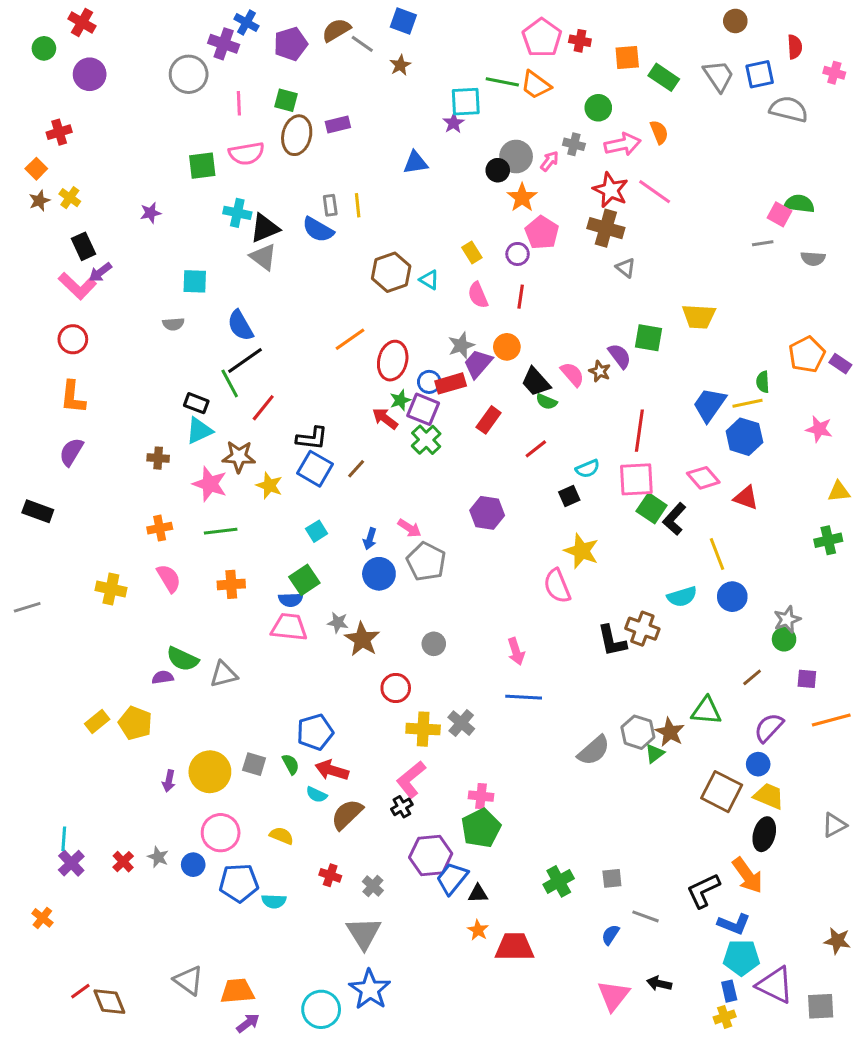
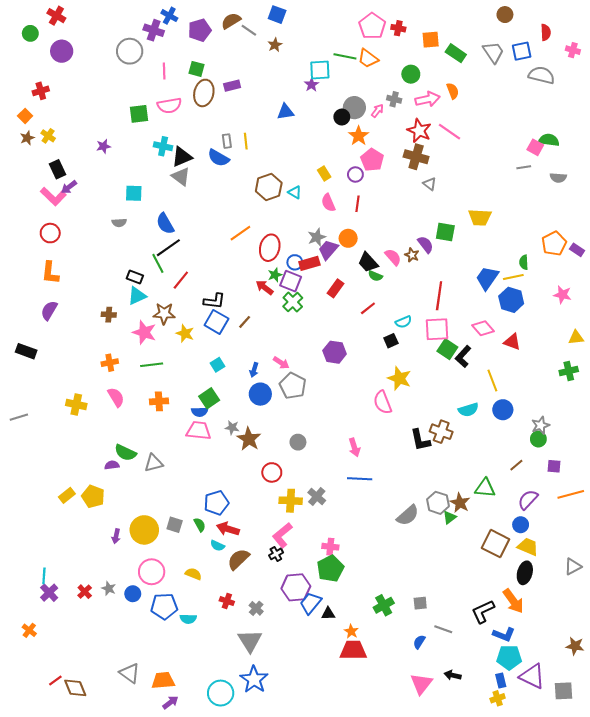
orange star: (478, 930) -> (351, 631), moved

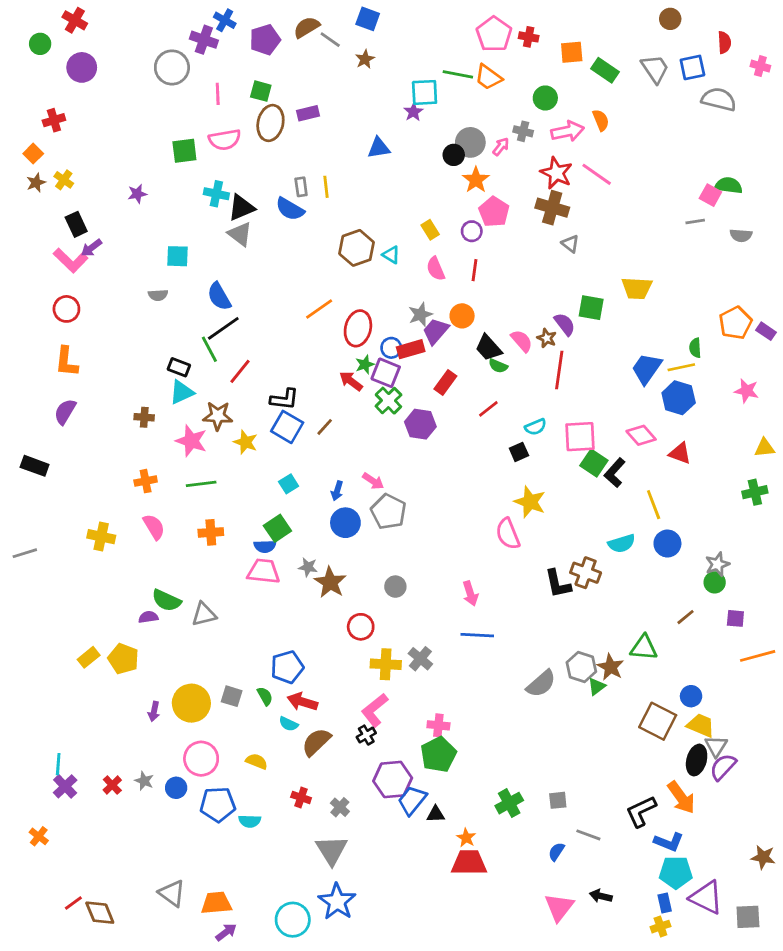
red line: (439, 296) -> (559, 370), moved
purple hexagon: (335, 352) -> (420, 424), moved
purple semicircle: (528, 500) -> (723, 767), moved
gray triangle: (573, 567) -> (716, 746), moved, turned -30

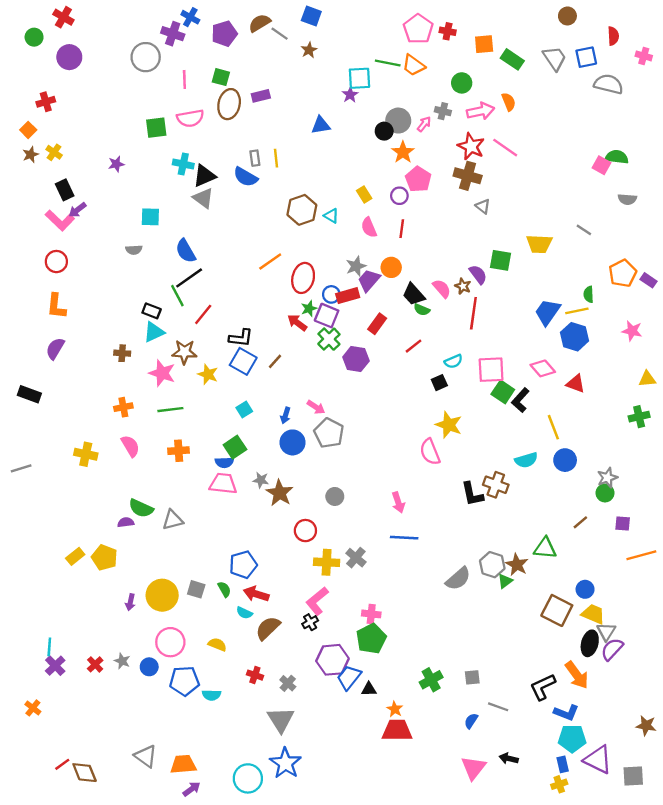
gray line: (695, 222) -> (584, 230), moved, turned 42

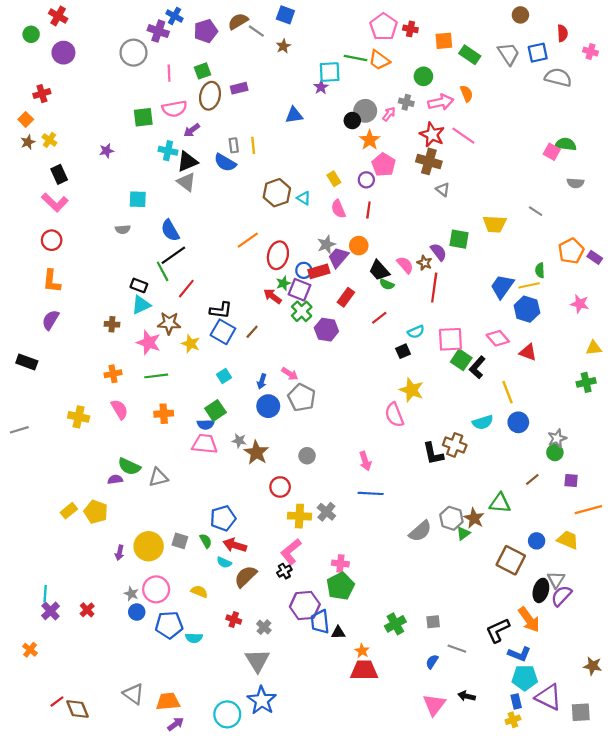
green square: (221, 77) -> (202, 71), turned -35
purple arrow: (78, 210) -> (192, 130), moved
yellow trapezoid: (593, 614) -> (568, 540), moved
gray star: (122, 661) -> (131, 594), moved
blue trapezoid: (349, 677) -> (320, 622), turned -45

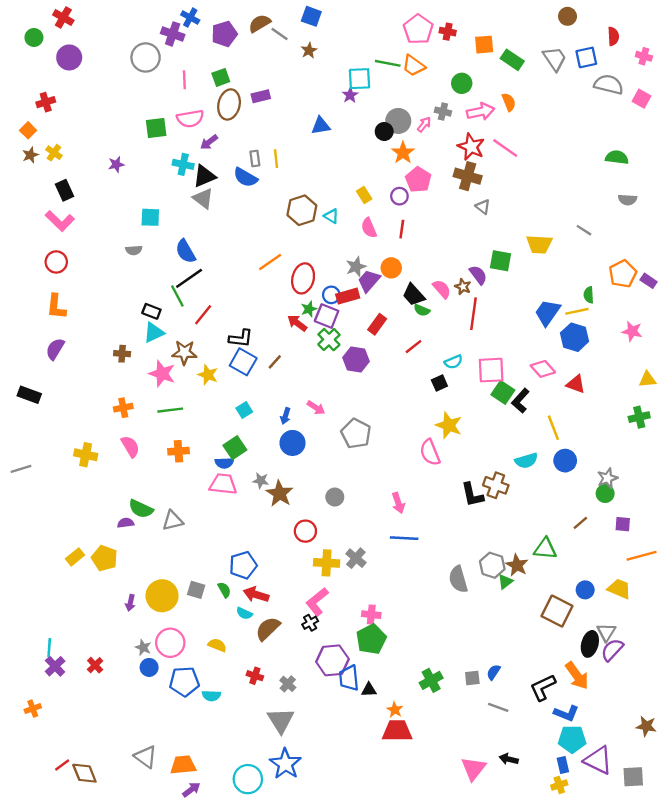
pink square: (552, 152) -> (642, 99), moved
gray pentagon: (302, 398) -> (356, 434), moved
gray semicircle: (420, 531) -> (458, 579), turned 115
orange cross: (30, 650) -> (33, 709), turned 32
blue semicircle: (432, 662) -> (493, 672), moved

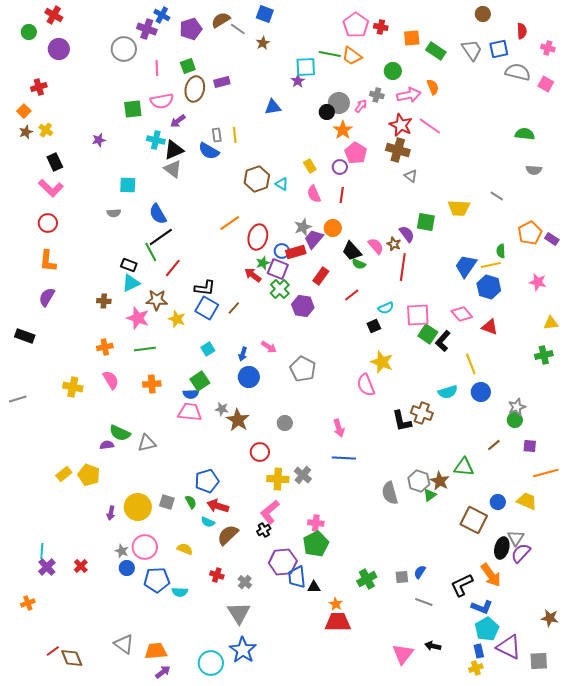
cyan pentagon: (572, 739) -> (487, 629), turned -30

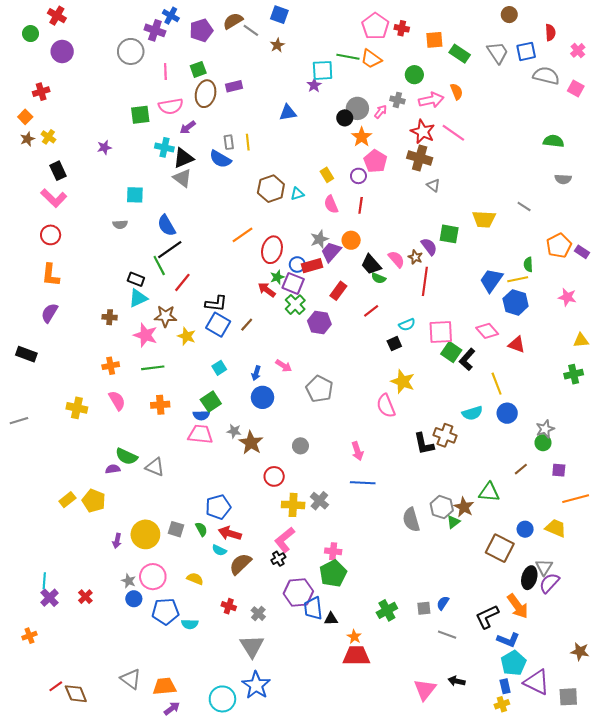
pink cross: (548, 48) -> (578, 50), turned 32
cyan triangle: (282, 184) -> (297, 194), turned -48
gray triangle: (147, 443) -> (155, 467), turned 36

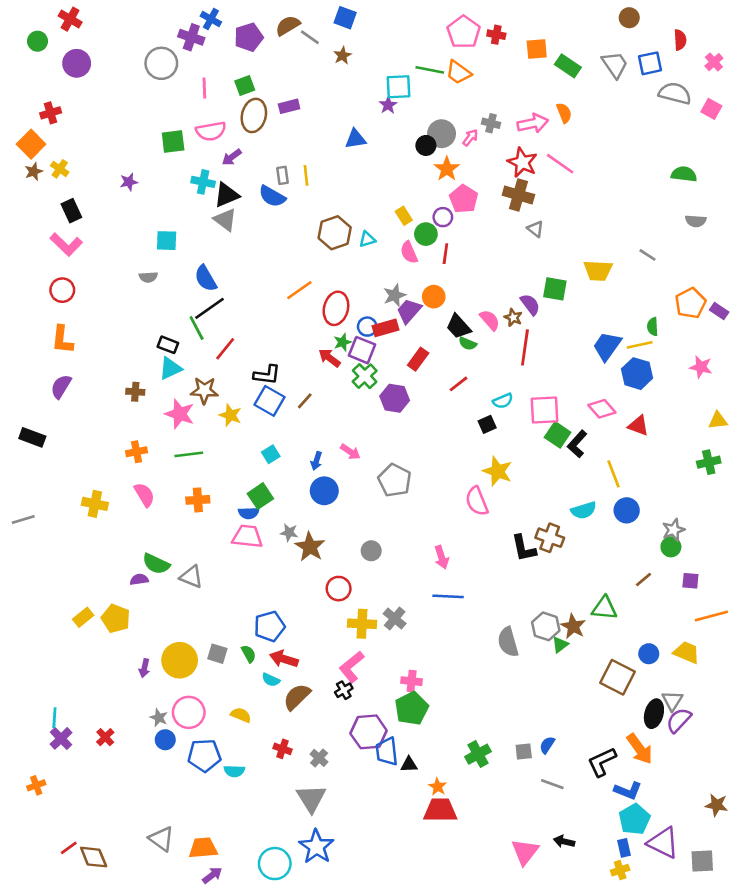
green circle: (414, 75) -> (426, 234), moved
orange square: (25, 117) -> (31, 144), size x1.5

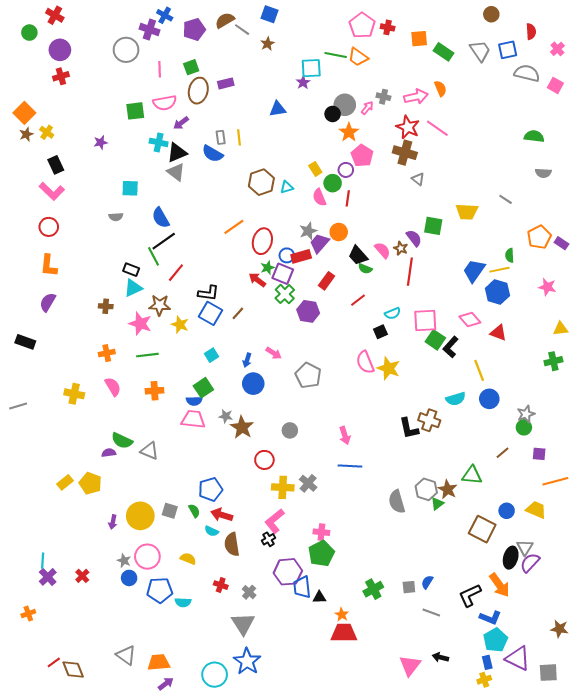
red cross: (51, 113) -> (61, 76), moved
pink semicircle: (477, 501) -> (365, 362), moved
brown semicircle: (297, 697) -> (232, 544), turned -55

